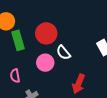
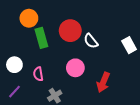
white semicircle: (63, 53) -> (91, 41), moved
pink circle: (45, 63) -> (75, 68), moved

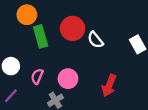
pink circle: (75, 68) -> (68, 79), moved
pink semicircle: (38, 74) -> (37, 76), turned 32

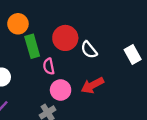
pink semicircle: (37, 76) -> (49, 66), moved, turned -35
red arrow: (109, 85) -> (92, 85), moved, turned 40

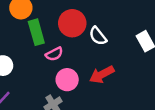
pink semicircle: (49, 66) -> (54, 54), turned -105

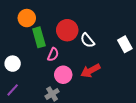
pink semicircle: (54, 54) -> (53, 54), turned -40

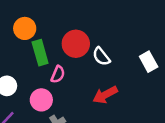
pink circle: (63, 75) -> (41, 100), moved

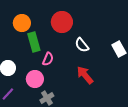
red circle: (76, 44) -> (62, 22), moved
red arrow: (105, 95) -> (85, 75), turned 78

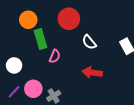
red arrow: (85, 75) -> (92, 73), turned -42
pink circle: (35, 79) -> (33, 89), moved

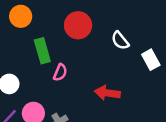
orange circle: (28, 20) -> (21, 16), moved
white semicircle: (89, 42) -> (120, 41), moved

